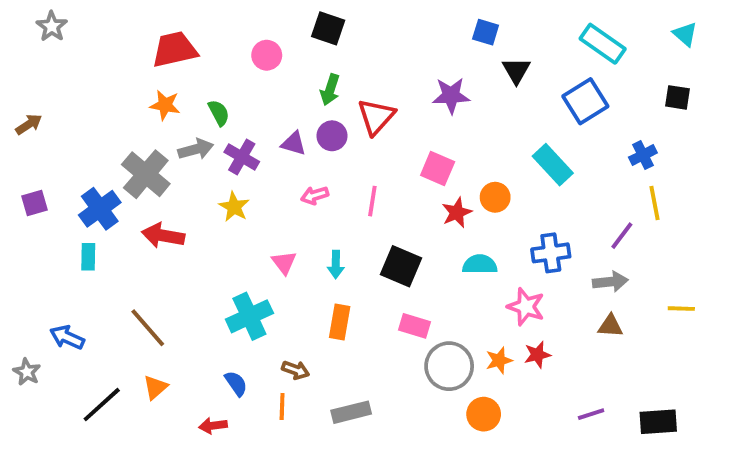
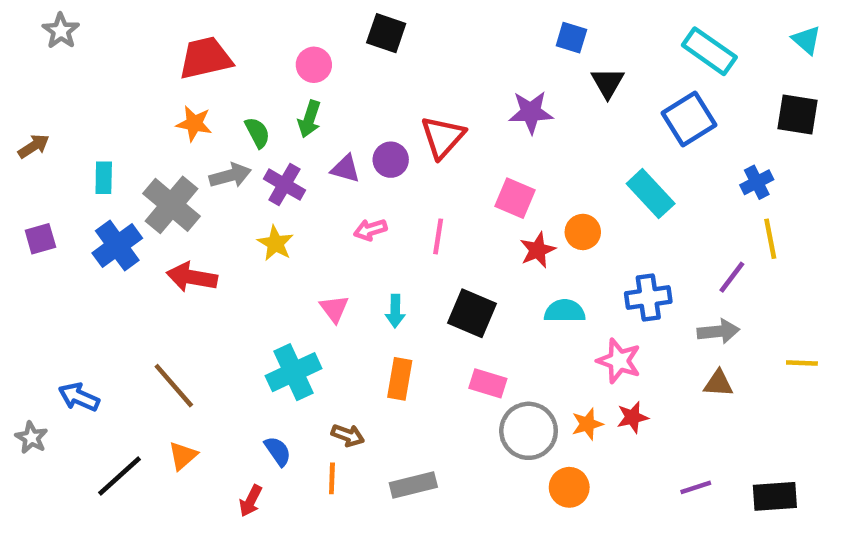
green arrow: (330, 90) -> (309, 119), moved
black square: (677, 97) -> (797, 114), size x1.4
cyan rectangle: (88, 257) -> (104, 178), moved
red arrow: (213, 426) -> (251, 501), turned -56

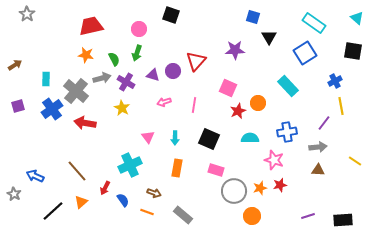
yellow line: (802, 363) -> (355, 161), turned 32
orange line: (332, 478) -> (147, 212), turned -72
gray rectangle: (413, 485) -> (183, 215), turned 54
red arrow: (251, 501) -> (105, 188), moved

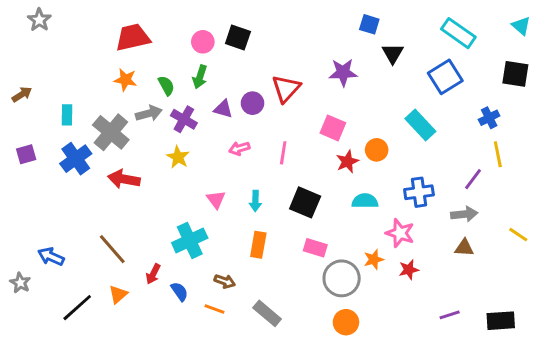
black square: (171, 15) -> (238, 37), moved
orange star: (260, 188) -> (374, 259), moved
orange circle: (252, 216) -> (346, 322), moved

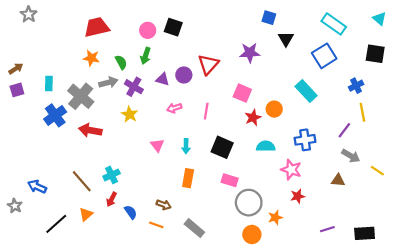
purple square: (26, 154) -> (17, 90), moved
gray arrow: (464, 214) -> (351, 156), moved, turned 36
cyan cross: (190, 240) -> (112, 175), moved, size x0.7
orange star: (374, 259) -> (275, 217), moved

